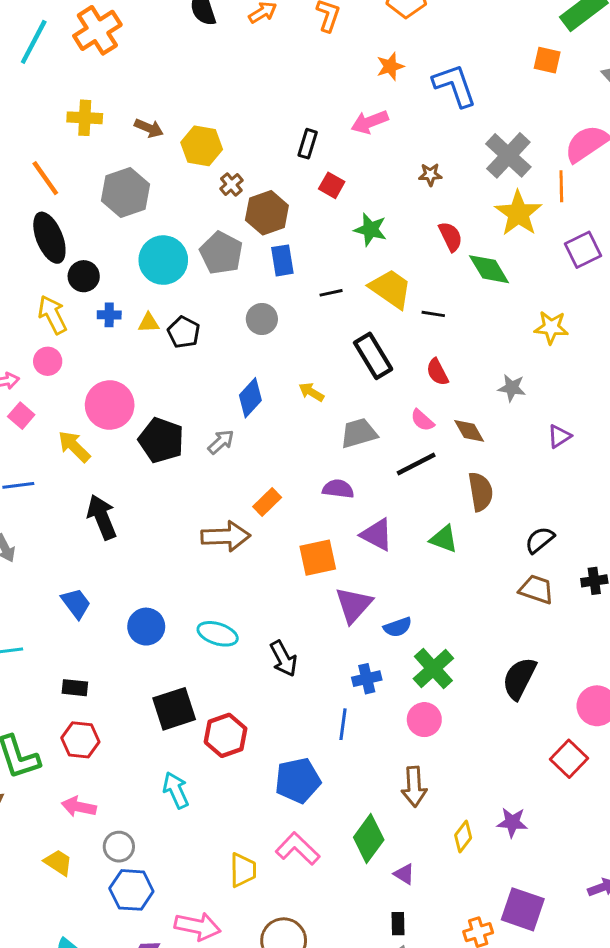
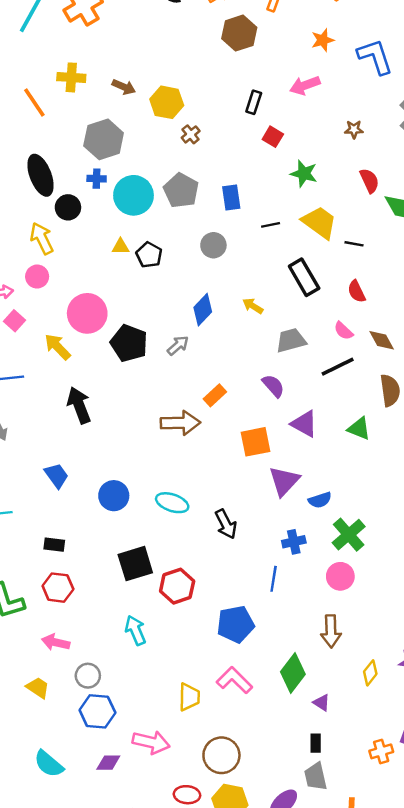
orange line: (45, 178) -> (34, 103), moved
brown hexagon: (267, 213) -> (239, 33), moved
blue cross: (109, 315) -> (97, 179), moved
purple semicircle: (338, 489) -> (273, 386), turned 40

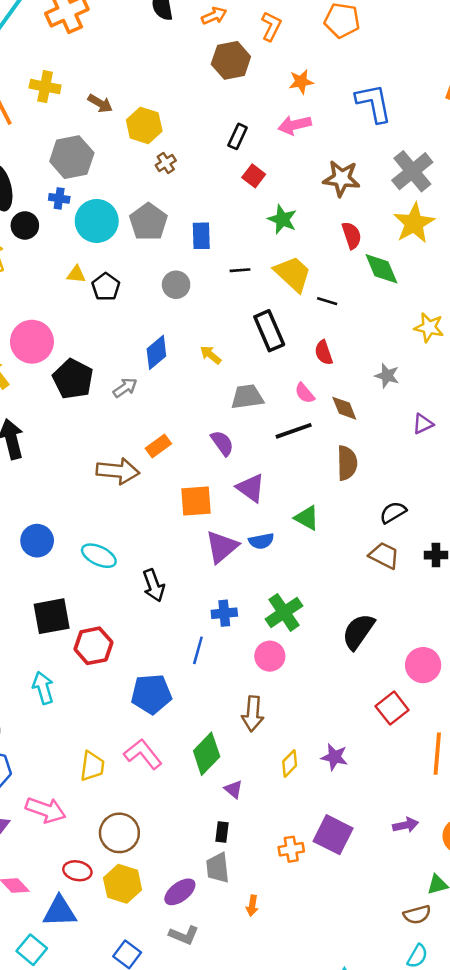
orange star: (323, 40) -> (301, 82), moved
brown star: (354, 129) -> (342, 178), size x1.8
green triangle: (359, 429) -> (307, 518), moved
blue semicircle: (320, 500) -> (261, 541), moved

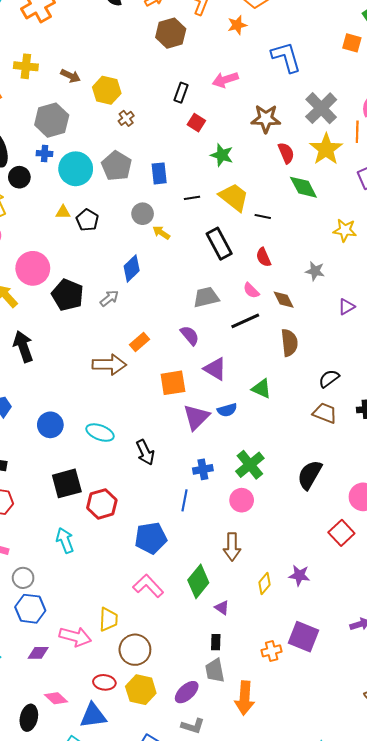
orange star: (301, 82) -> (237, 25), moved
red semicircle: (352, 235) -> (286, 153), moved
yellow arrow: (211, 355) -> (161, 233), moved
yellow trapezoid: (92, 766) -> (108, 619), moved
orange arrow: (252, 906) -> (245, 698), size x2.0

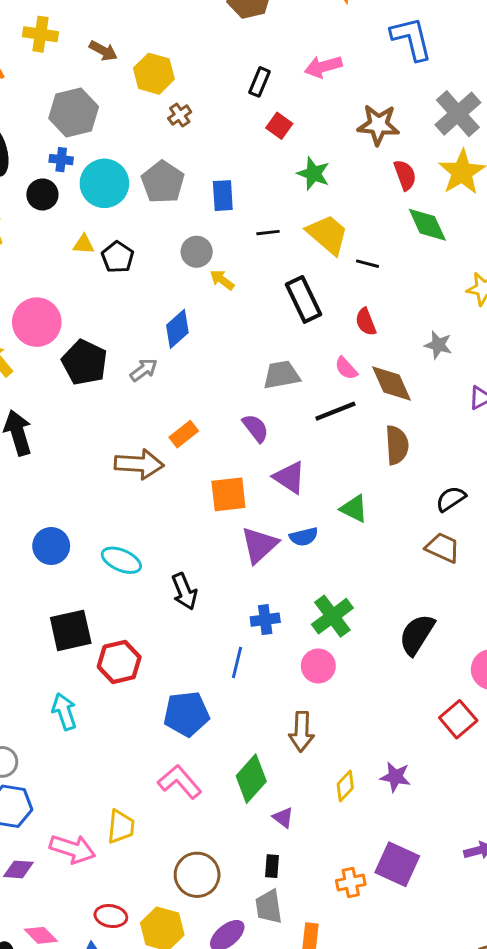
black circle: (19, 177) -> (42, 194), moved
brown diamond: (284, 300) -> (391, 384), size x1.4
brown circle: (135, 650) -> (197, 875), moved

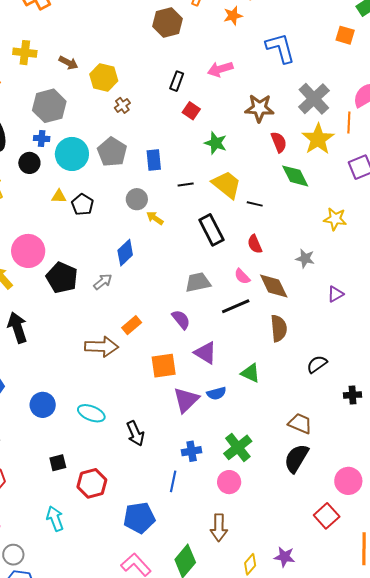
brown trapezoid: (443, 548) -> (300, 423), moved
black square: (71, 630) -> (58, 463), size x0.6

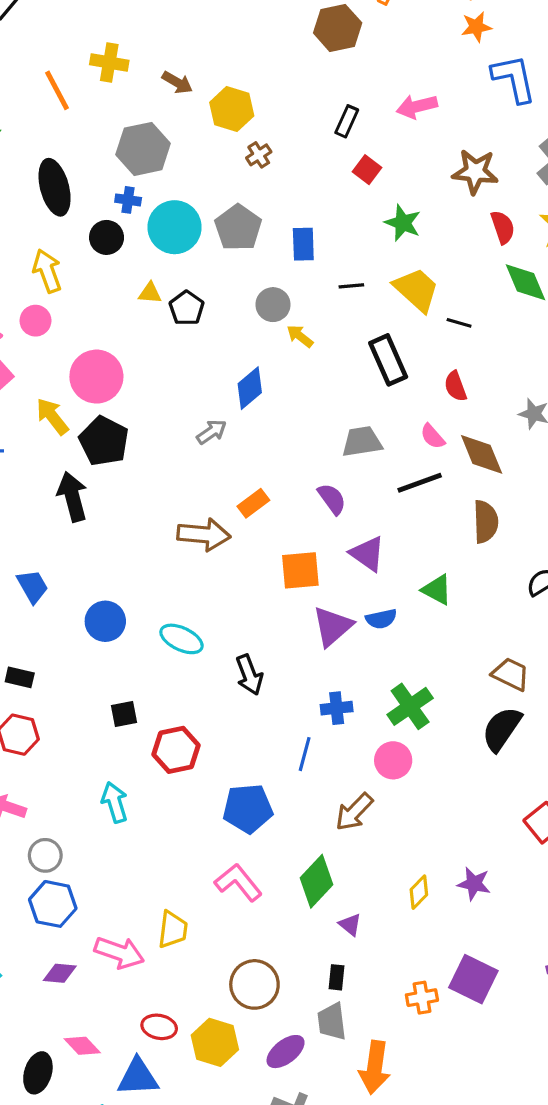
orange star: (233, 16) -> (476, 27), moved
black pentagon: (62, 278) -> (104, 441), moved
brown arrow: (219, 528) -> (354, 812), moved, turned 40

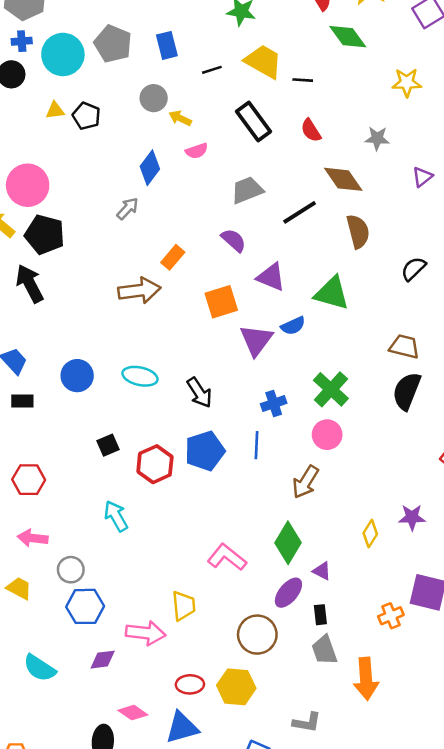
pink semicircle: (433, 436) -> (197, 151), moved, turned -55
green triangle: (437, 590) -> (332, 293), size x1.4
black rectangle: (20, 677) -> (22, 401), moved
blue pentagon: (248, 809) -> (205, 451), moved
purple ellipse: (286, 1052) -> (288, 593), moved

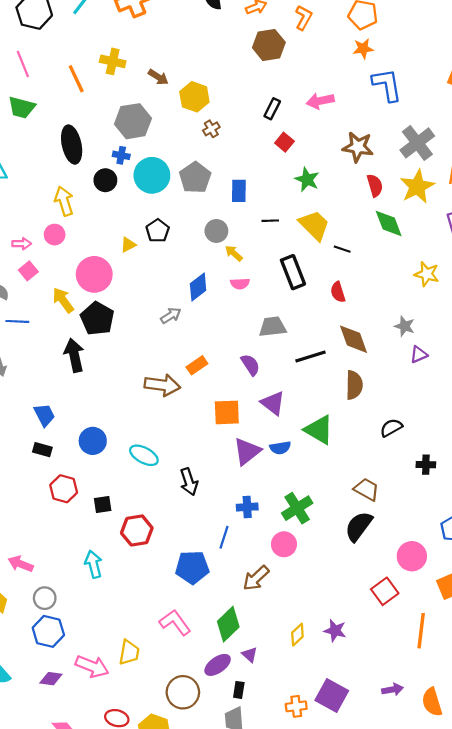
yellow triangle: (55, 110) -> (128, 245), moved, turned -35
gray star: (377, 138) -> (405, 326), moved
blue pentagon: (205, 451) -> (192, 567), moved
red hexagon: (29, 480) -> (64, 489), moved

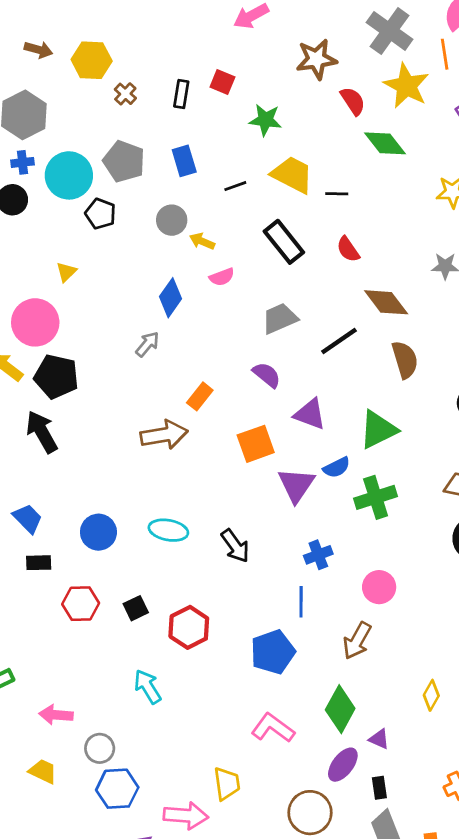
black rectangle: (272, 109) -> (181, 94), moved
black pentagon: (158, 231) -> (100, 214), moved
green triangle: (319, 430) -> (378, 430), turned -40
green cross: (297, 508) -> (376, 497), moved, turned 32

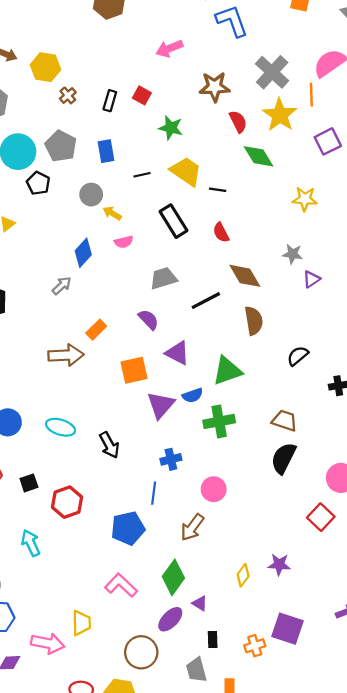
black rectangle: (379, 788) -> (213, 639), moved

